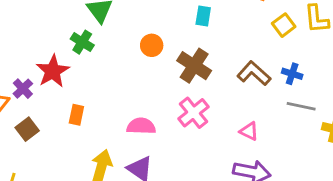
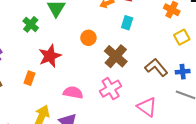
green cross: (82, 42) -> (31, 24), moved
red star: (53, 71) -> (50, 56), moved
blue cross: (292, 74) -> (183, 72), turned -32
pink triangle: (249, 131) -> (147, 107), size x1.5

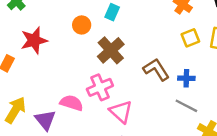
cyan rectangle: (127, 23) -> (112, 12), moved
pink semicircle: (73, 93) -> (72, 103), moved
pink triangle: (147, 107) -> (121, 112), moved

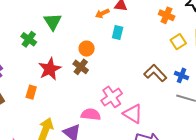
cyan rectangle: (112, 12) -> (118, 32), moved
brown cross: (111, 50) -> (81, 67), moved, size x0.7
blue cross: (186, 78) -> (181, 75), turned 32

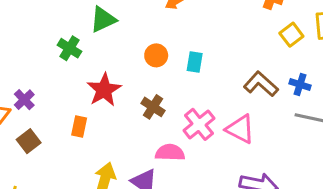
green triangle: (53, 22) -> (103, 19), turned 42
cyan rectangle: (118, 32) -> (195, 62), moved
brown cross: (81, 67) -> (153, 107), moved
pink triangle: (133, 114) -> (240, 129), moved

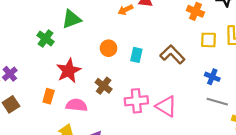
yellow square: (291, 35) -> (208, 40), turned 35
brown L-shape: (261, 84) -> (172, 55), moved
pink cross: (199, 124) -> (136, 101), turned 30
pink semicircle: (170, 153) -> (77, 105), moved

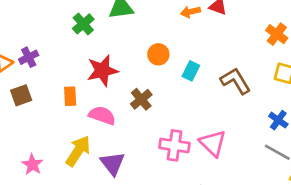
orange rectangle: (49, 96) -> (70, 96), turned -32
pink cross: (136, 101) -> (174, 145), moved

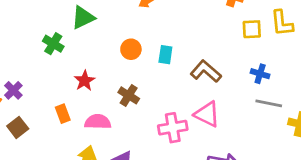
red star: (102, 71) -> (85, 81), size x0.7
brown L-shape: (236, 81) -> (206, 71), moved

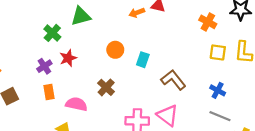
red star: (85, 81) -> (68, 58), moved
purple cross: (13, 90) -> (44, 66), moved

